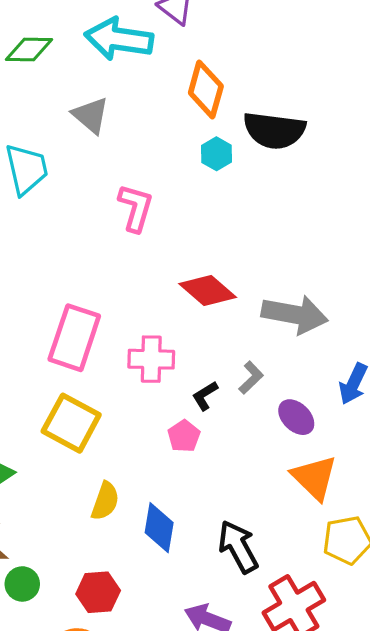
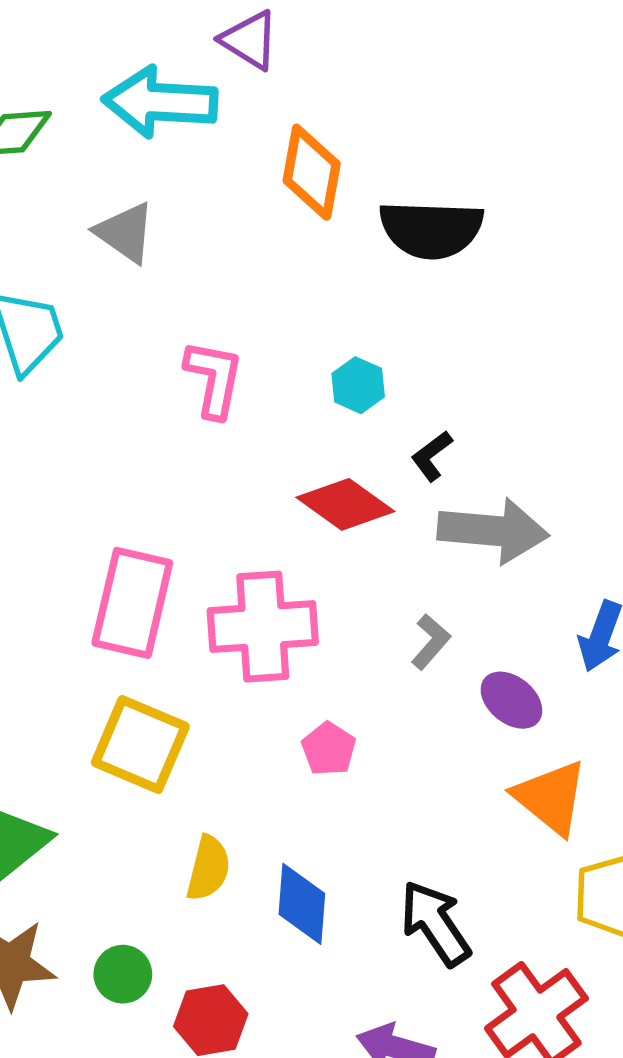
cyan hexagon: (216, 154) -> (358, 385), moved
pink cross: (151, 359) -> (263, 627), size x1.4
black L-shape: (205, 396) -> (432, 456), moved
green circle: (22, 584) -> (123, 974), moved

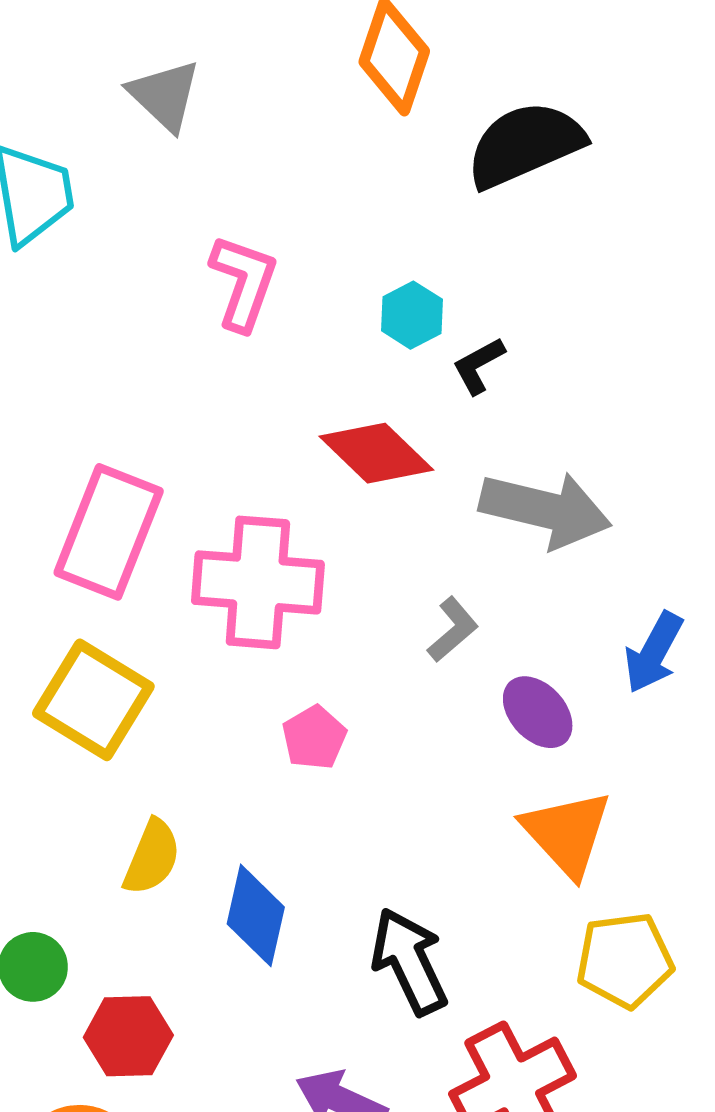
black semicircle: (431, 229) -> (525, 145), turned 146
black L-shape: (432, 456) -> (479, 366), moved

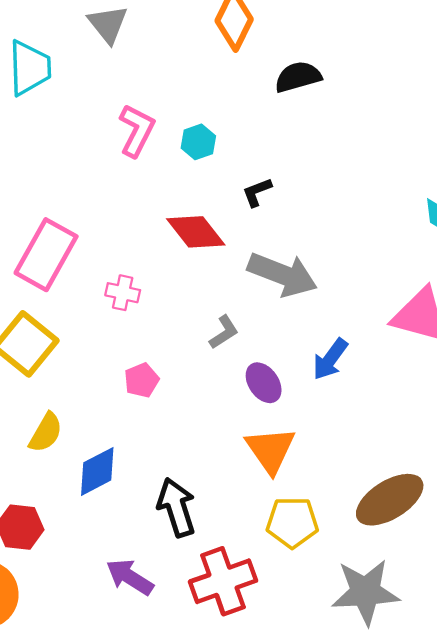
black semicircle: (525, 145) -> (298, 77), size x0.7
cyan hexagon: (412, 315) -> (198, 142), moved
pink cross: (258, 582) -> (123, 293), size x0.5
blue diamond: (256, 915) -> (97, 471), turned 42

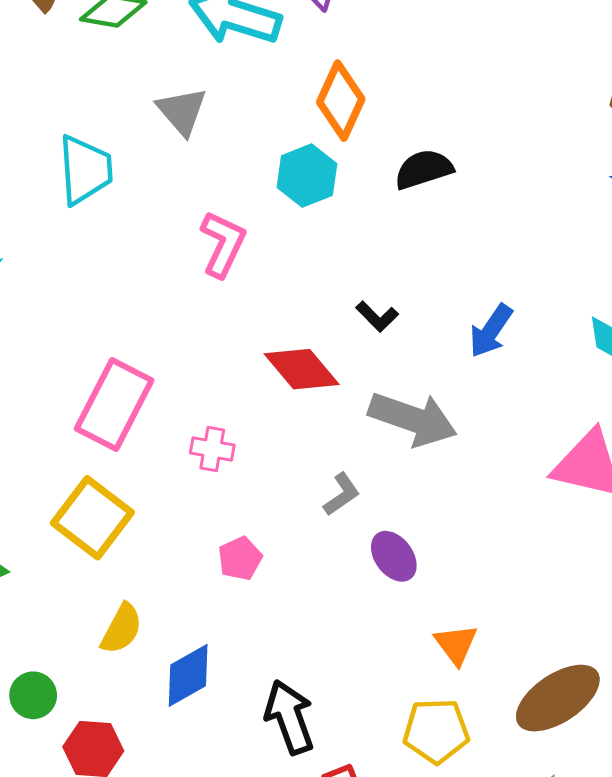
cyan hexagon: (198, 142) -> (307, 176), moved, size x1.4
black L-shape: (257, 192) -> (377, 316), turned -112
blue arrow: (330, 359) -> (491, 331), moved
orange triangle: (270, 450) -> (456, 644), moved, size x0.7

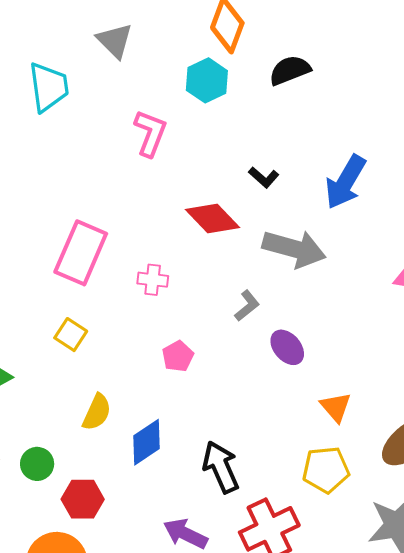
blue arrow: (491, 331) -> (345, 182), size x1.4
yellow square: (92, 518) -> (71, 335), size x0.6

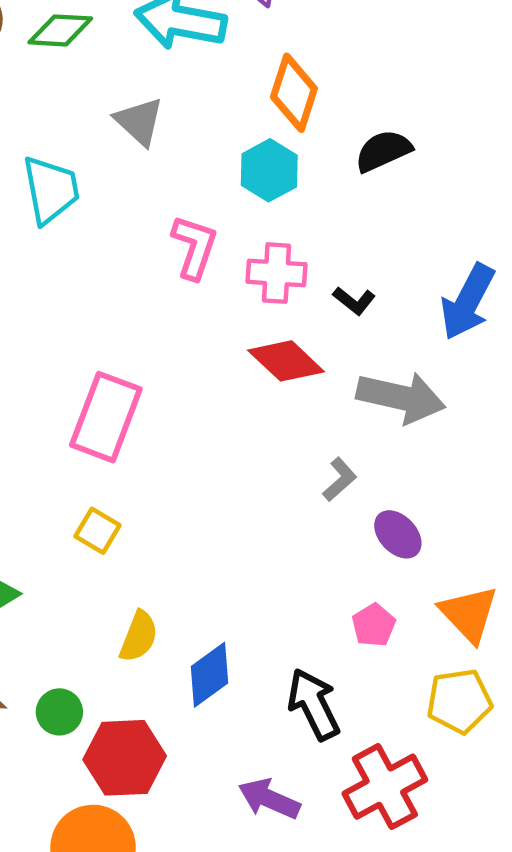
pink cross: (153, 280) -> (277, 273), moved, size x1.4
pink pentagon: (178, 356) -> (374, 625), moved
orange triangle: (336, 407) -> (469, 614), size x1.4
red hexagon: (83, 499) -> (125, 758), size x1.4

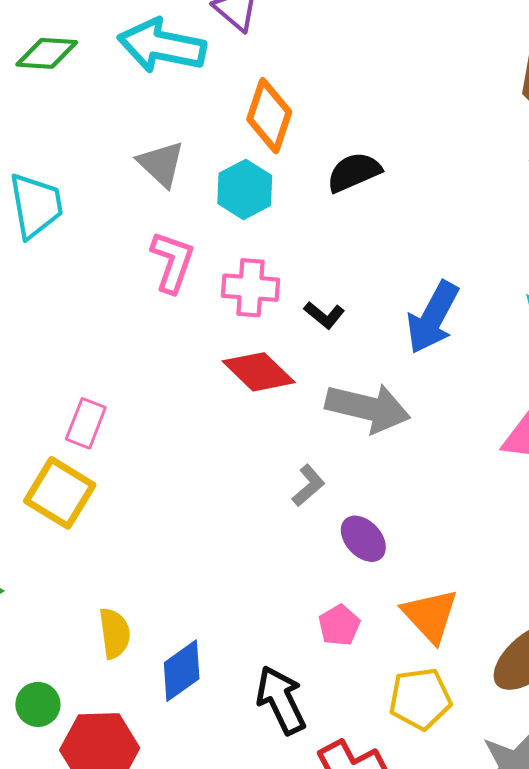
gray triangle: (139, 121) -> (161, 164), moved
pink rectangle: (106, 417) -> (86, 423), size x0.6
yellow square: (97, 531) -> (60, 493), moved, size x1.6
yellow semicircle: (139, 636) -> (115, 633), turned -30

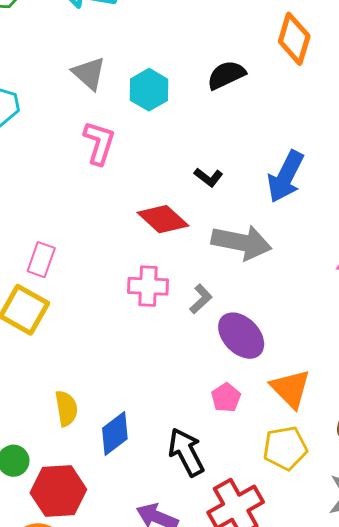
orange diamond: (269, 116) -> (294, 39), moved
pink cross: (250, 288) -> (148, 286), moved
purple ellipse: (363, 539) -> (241, 336), size x1.4

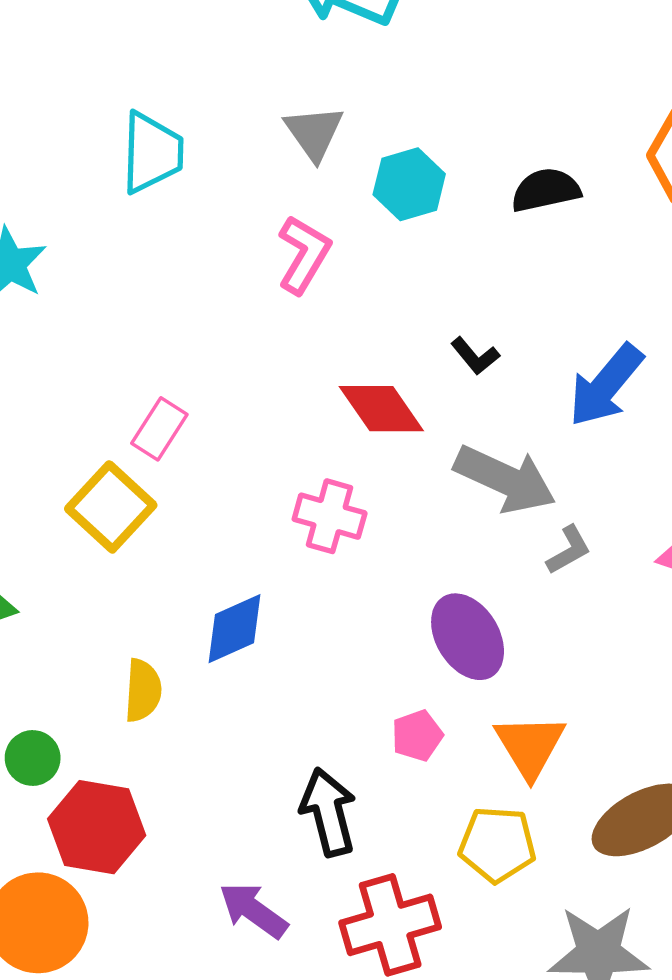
gray L-shape: (201, 299) -> (569, 550), moved
blue diamond: (115, 433) -> (235, 629), moved

